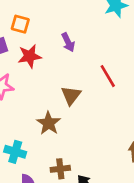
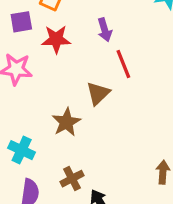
red line: (108, 76) -> (123, 64), moved
brown cross: (60, 169) -> (72, 179), turned -30

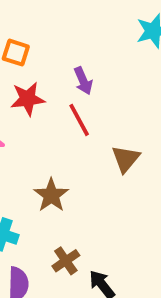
red line: (123, 64) -> (79, 120), moved
brown triangle: (98, 93) -> (126, 159), moved

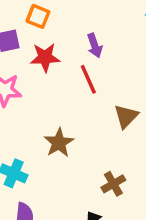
brown cross: (66, 261) -> (113, 184), moved

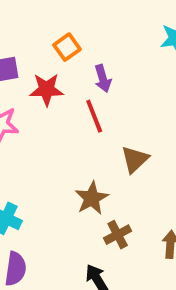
orange square: (38, 16) -> (67, 47), moved, turned 30
brown star: (59, 143) -> (92, 198), moved

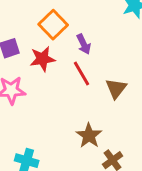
orange square: (67, 47) -> (53, 25), size x1.4
brown triangle: (135, 159) -> (116, 88), moved

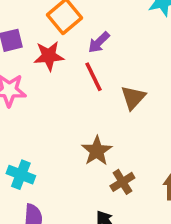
purple arrow: (84, 44) -> (99, 42), turned 66

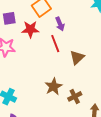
purple arrow: (99, 42) -> (60, 24), turned -72
brown cross: (122, 182) -> (75, 96), moved

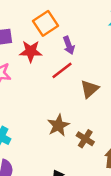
red line: (55, 44) -> (62, 70), turned 72
brown cross: (75, 96) -> (85, 139), turned -32

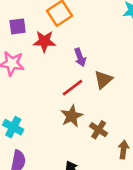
purple arrow: (69, 45) -> (80, 57), moved
red line: (62, 70) -> (73, 88), moved

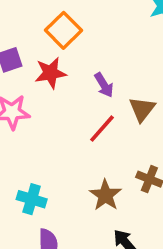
brown star: (72, 116) -> (105, 195), moved

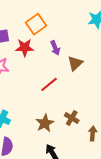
purple arrow: (104, 85) -> (55, 48), moved
brown triangle: (142, 109) -> (75, 63), moved

